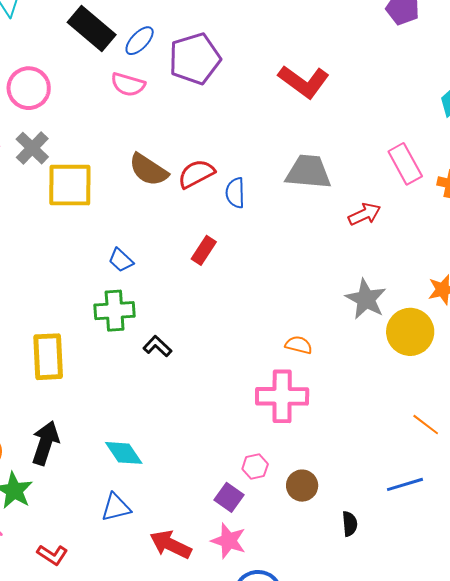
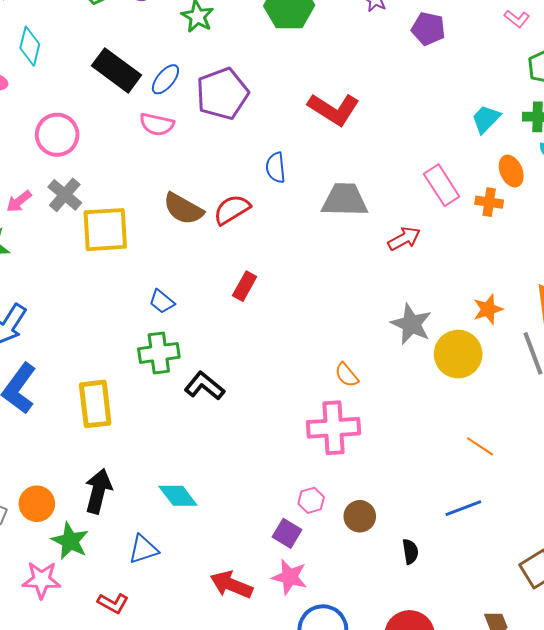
blue semicircle: (235, 193) -> (276, 168), moved
orange semicircle: (299, 345) -> (347, 375), turned -140
black L-shape: (157, 346) -> (204, 386), size x1.4
blue triangle: (116, 507) -> (143, 549), moved

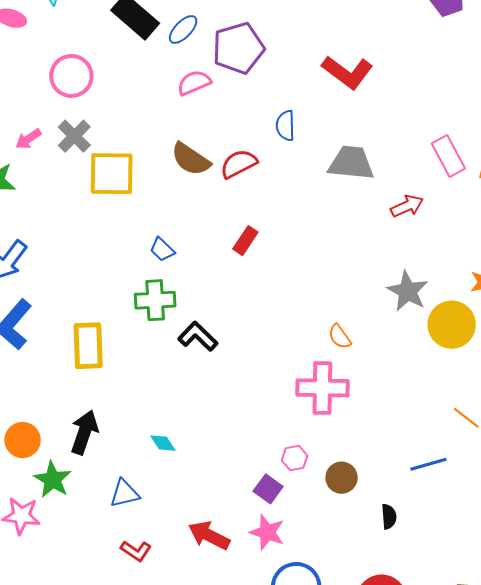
pink semicircle: (157, 124) -> (194, 83), moved, turned 140
cyan diamond: (178, 496) -> (163, 443), size x0.7
blue line: (463, 508) -> (428, 464), moved
red L-shape: (113, 603) -> (136, 551), moved

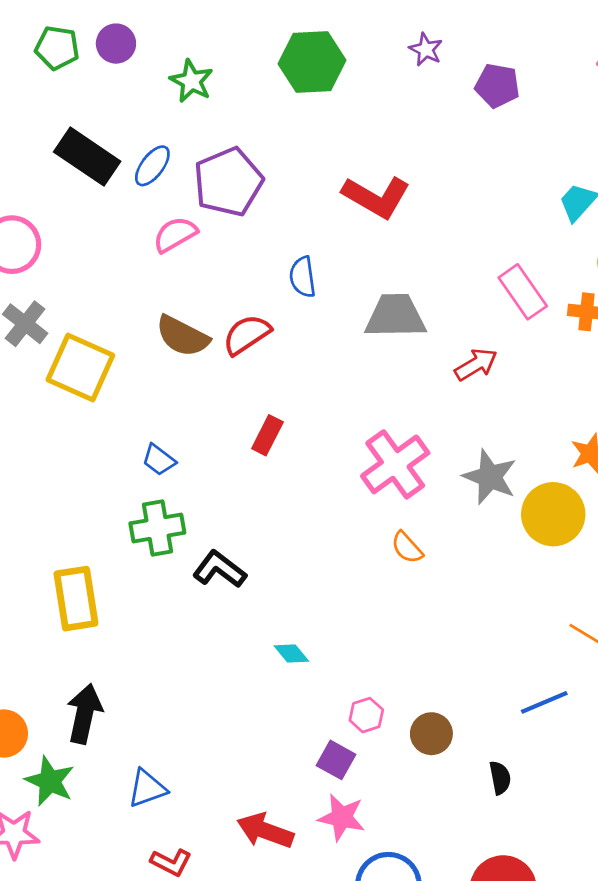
yellow square: (112, 174) -> (80, 368), turned 30
pink cross: (322, 388) -> (395, 464), moved, turned -30
cyan diamond: (163, 443) -> (291, 654), moved

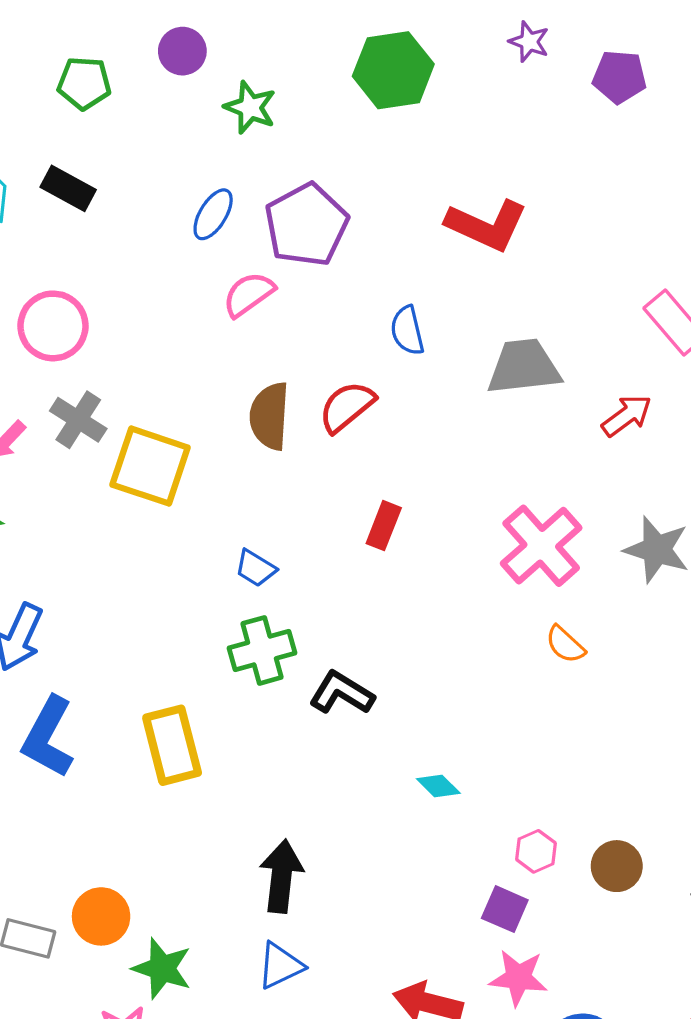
purple circle: (116, 44) -> (182, 51), moved
black rectangle: (87, 157) -> (68, 188), moved, size x0.7
brown semicircle: (183, 336) -> (270, 416), turned 72
black arrow: (84, 714) -> (281, 876), moved

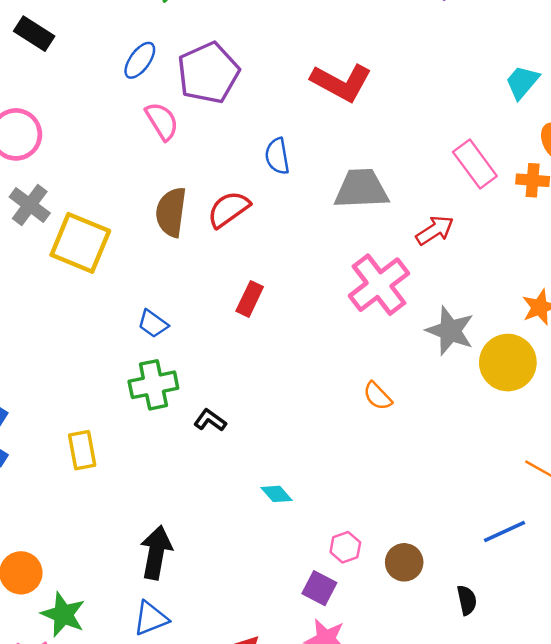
pink semicircle: (249, 294) -> (162, 121), turned 90
pink cross: (541, 546) -> (379, 285), moved
black L-shape: (342, 693) -> (210, 420), size x0.7
yellow rectangle: (172, 745) -> (82, 450), size x0.7

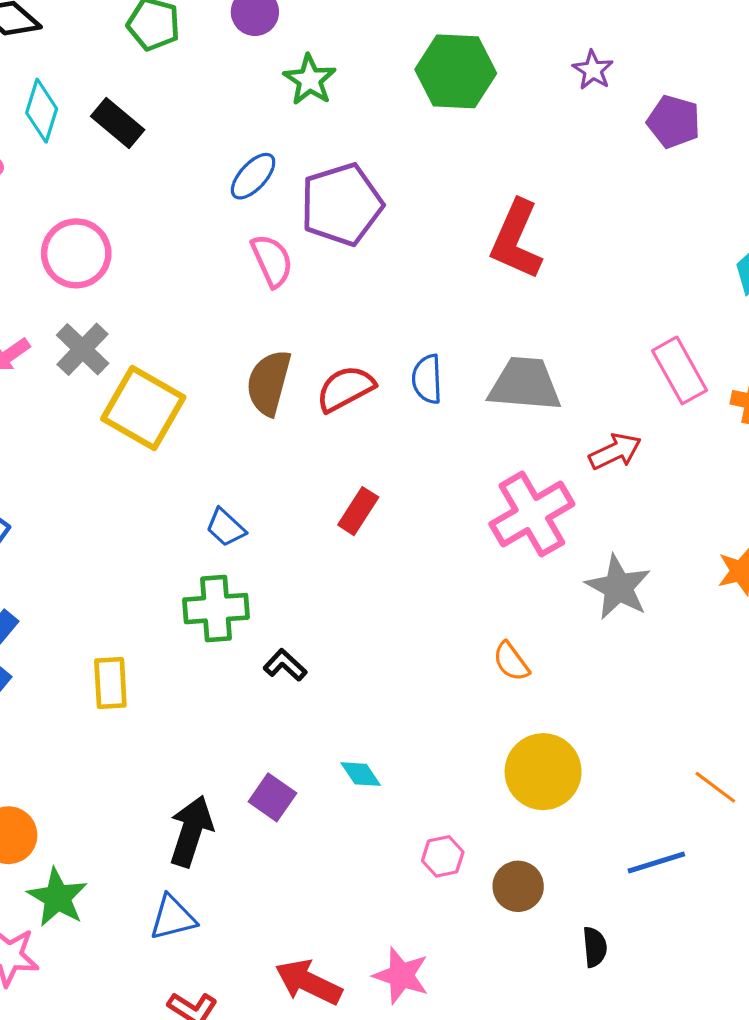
red L-shape: (341, 82) -> (516, 240), turned 78
blue semicircle: (277, 156) -> (427, 379), moved
yellow circle: (508, 363) -> (543, 772), moved
purple square: (319, 588) -> (272, 797), moved

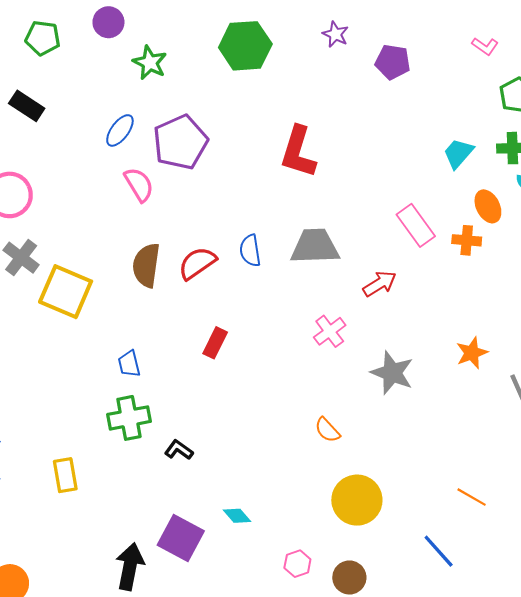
pink cross: (532, 514) -> (330, 331), size x0.6
blue trapezoid: (226, 527) -> (129, 364), turned 40
purple square: (272, 797) -> (181, 538), size x1.5
blue line: (656, 863) -> (439, 551), turned 72

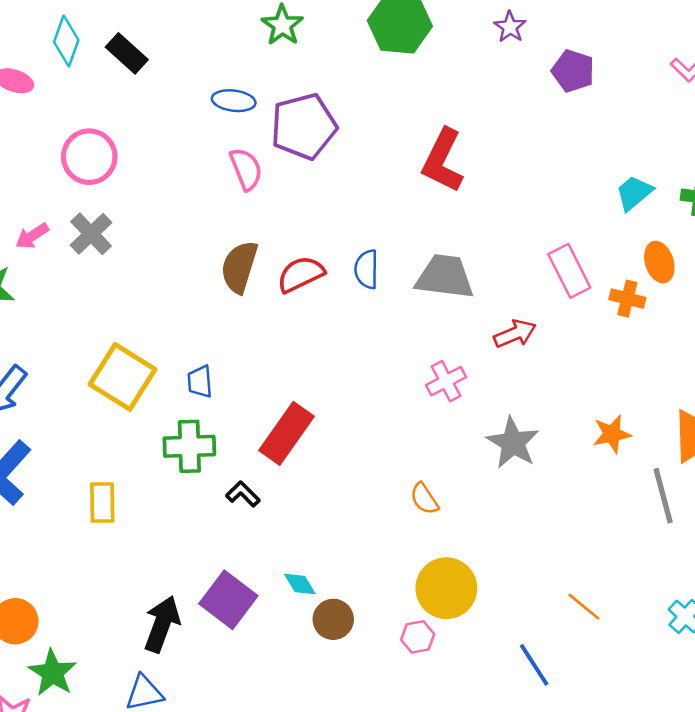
blue ellipse: (120, 130) -> (234, 101), turned 52
yellow square: (66, 292) -> (123, 377), moved
red rectangle: (215, 343) -> (287, 433), moved, size x1.6
pink hexagon: (297, 564) -> (418, 637), moved
brown circle: (349, 577) -> (333, 619), moved

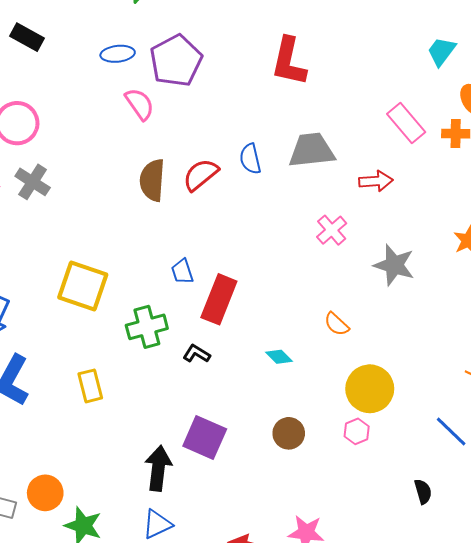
red arrow: (515, 334) -> (376, 181), turned 32
blue trapezoid: (200, 382) -> (182, 271), moved
cyan diamond: (300, 584) -> (279, 357), moved

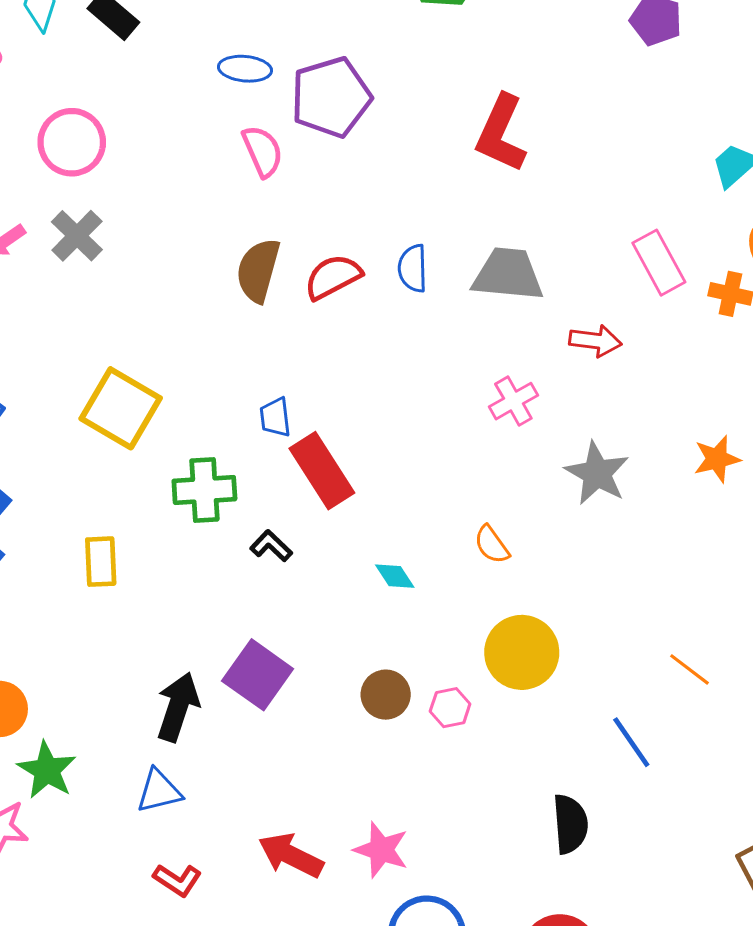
red rectangle: (219, 299) -> (322, 471), turned -66
pink hexagon: (357, 431) -> (450, 708), moved
black semicircle: (423, 492) -> (570, 824), size x1.5

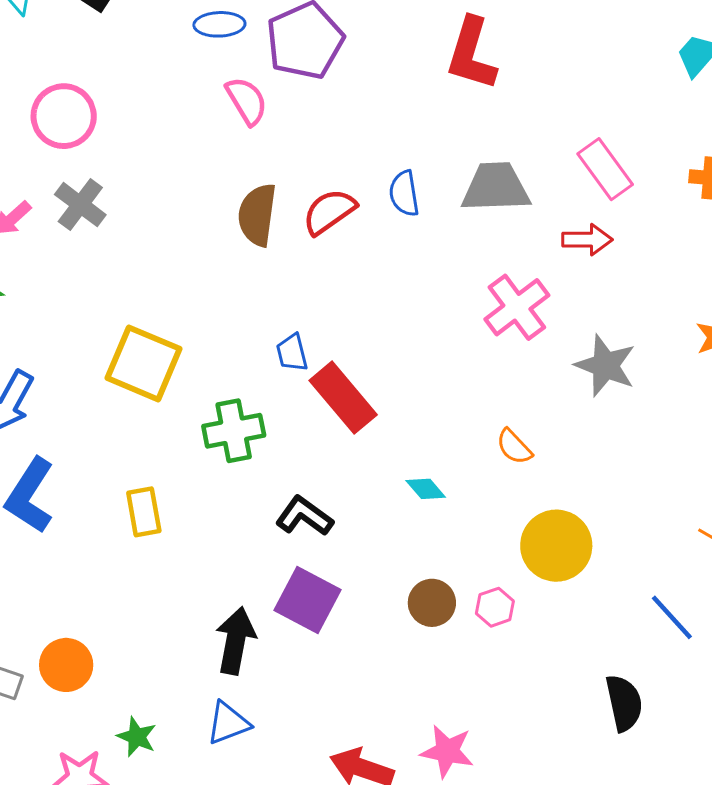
pink rectangle: (659, 263) -> (605, 169), moved
pink cross: (513, 401) -> (517, 307), size x1.4
black L-shape: (271, 546) -> (304, 516), moved, size x1.4
green star: (47, 770) -> (137, 737), moved, size x0.7

